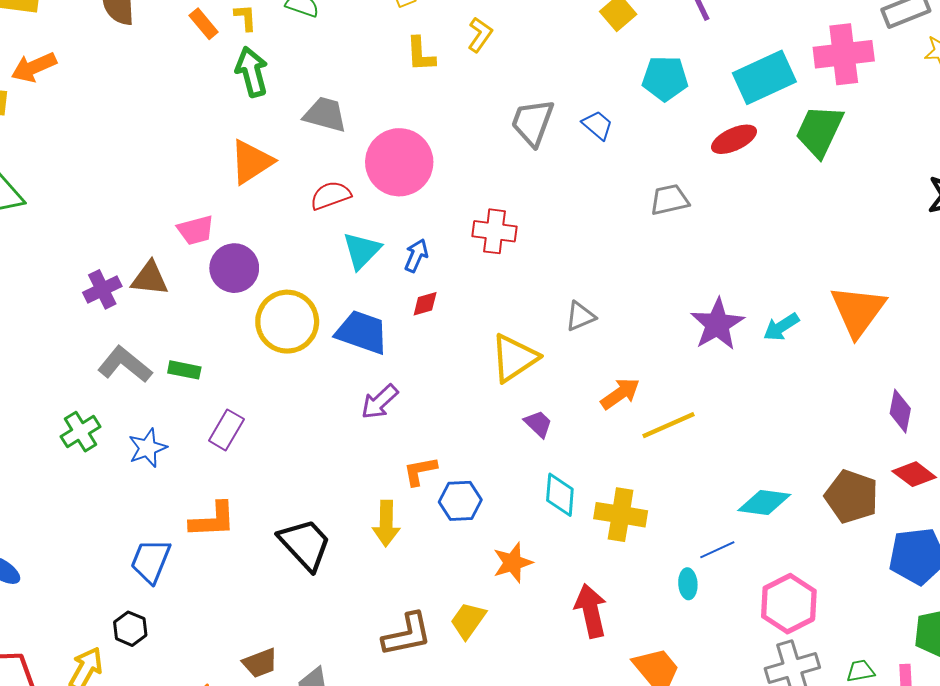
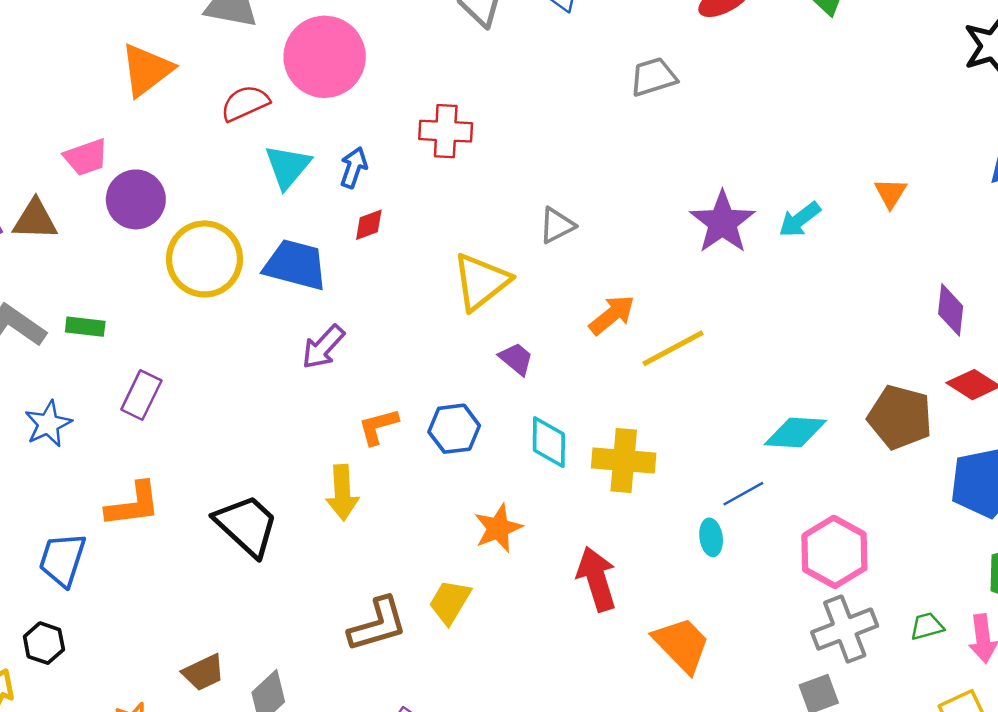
orange triangle: (858, 311) -> (890, 193), size x0.5
blue hexagon: (460, 501) -> (454, 429), moved

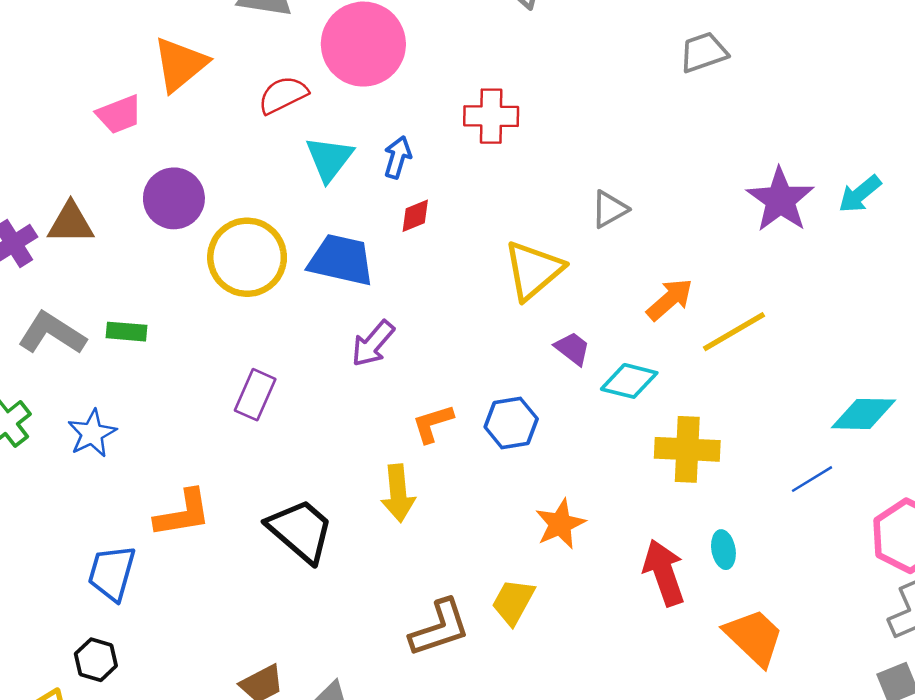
pink trapezoid: (86, 157) -> (119, 114), moved
purple rectangle: (141, 395) -> (255, 395), moved
cyan diamond: (549, 442) -> (629, 381), moved, turned -74
cyan ellipse: (711, 537) -> (723, 550), moved

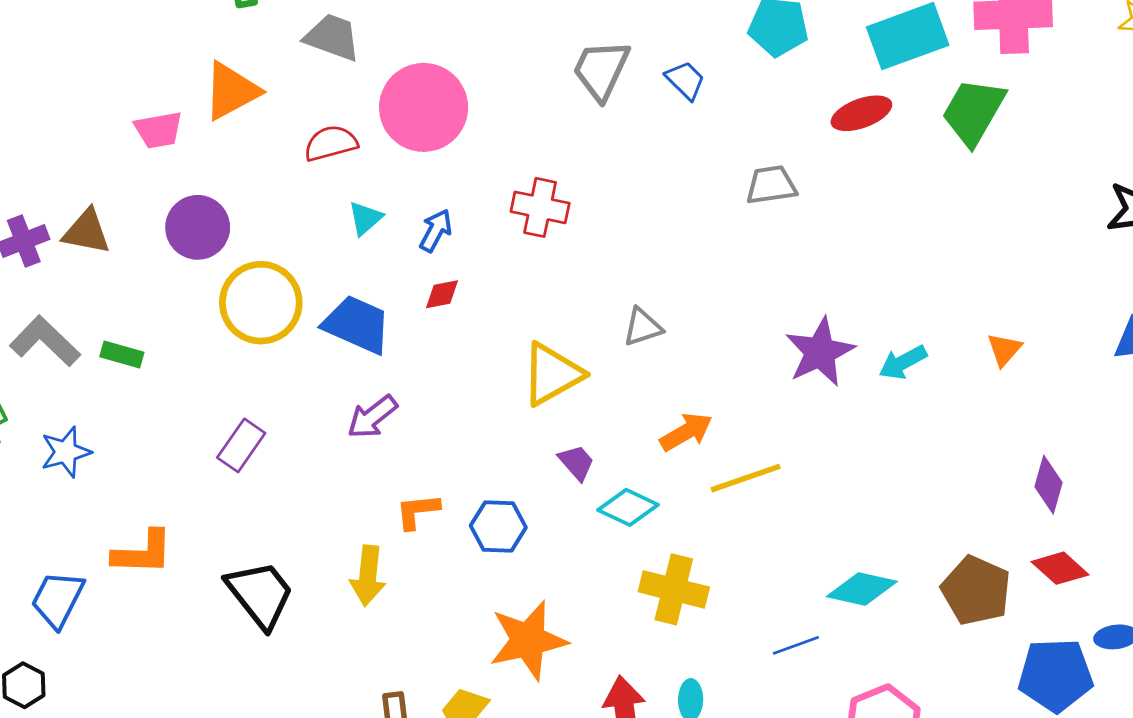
cyan triangle: (329, 159) -> (365, 218), size x0.7
orange star: (560, 524) -> (528, 640), size x1.5

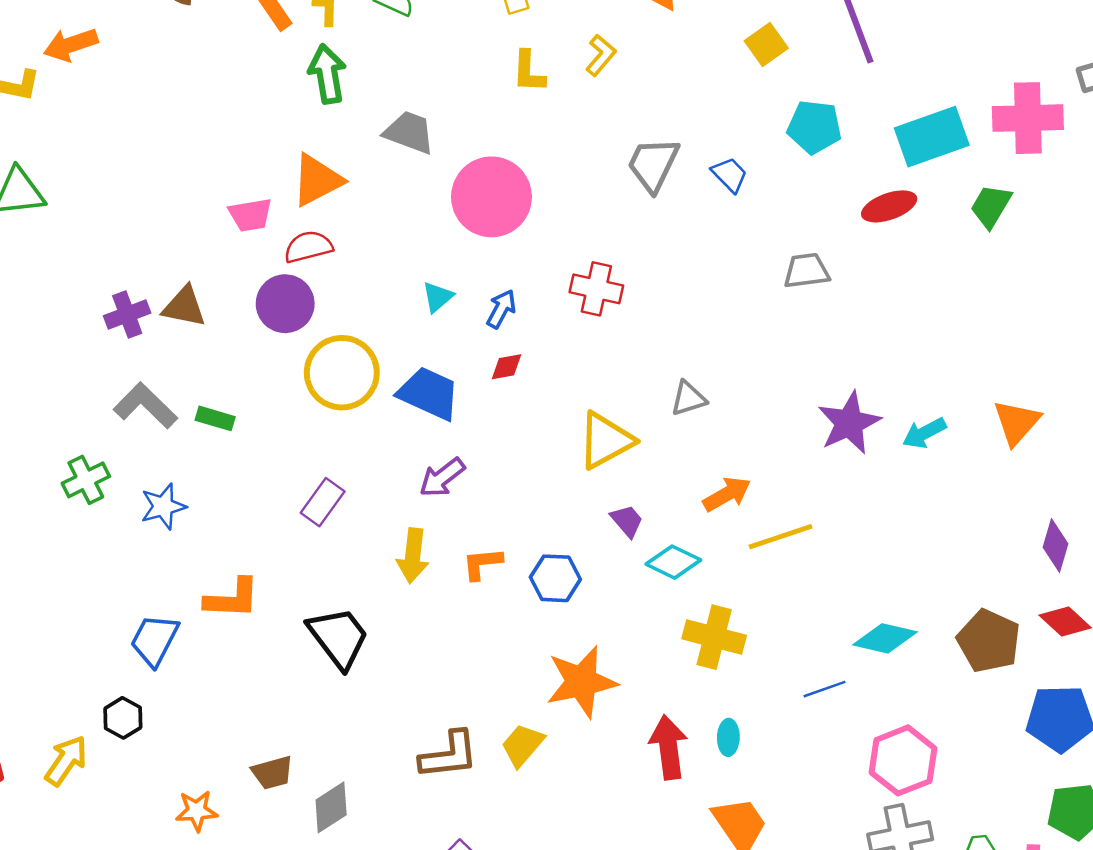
green trapezoid: (973, 112) -> (991, 206), size x0.7
red semicircle: (331, 143) -> (308, 247), moved
orange triangle: (1004, 350) -> (1017, 422), size x1.5
yellow arrow: (368, 576) -> (413, 556), moved

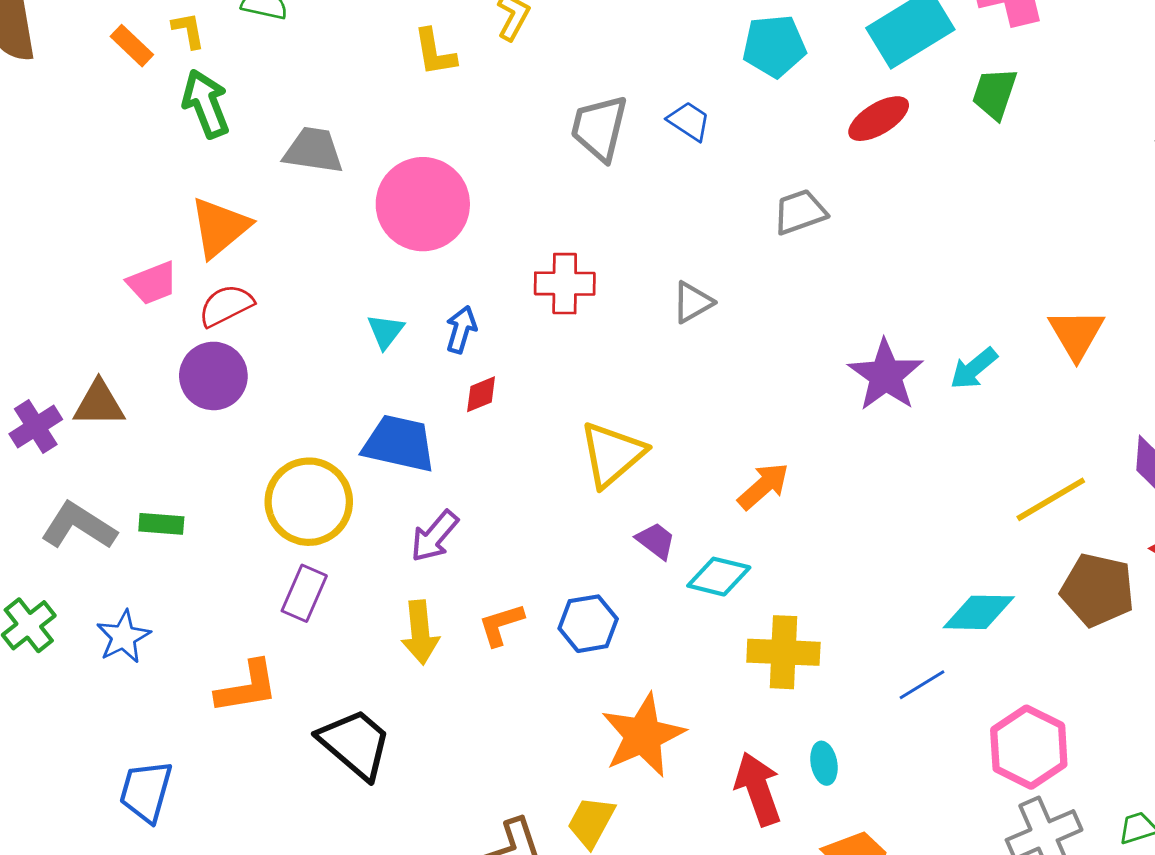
yellow circle: (342, 373) -> (309, 502), moved
gray triangle: (688, 398) -> (693, 302), moved
yellow line: (781, 537) -> (1051, 499), moved
orange L-shape: (232, 599) -> (247, 687), moved

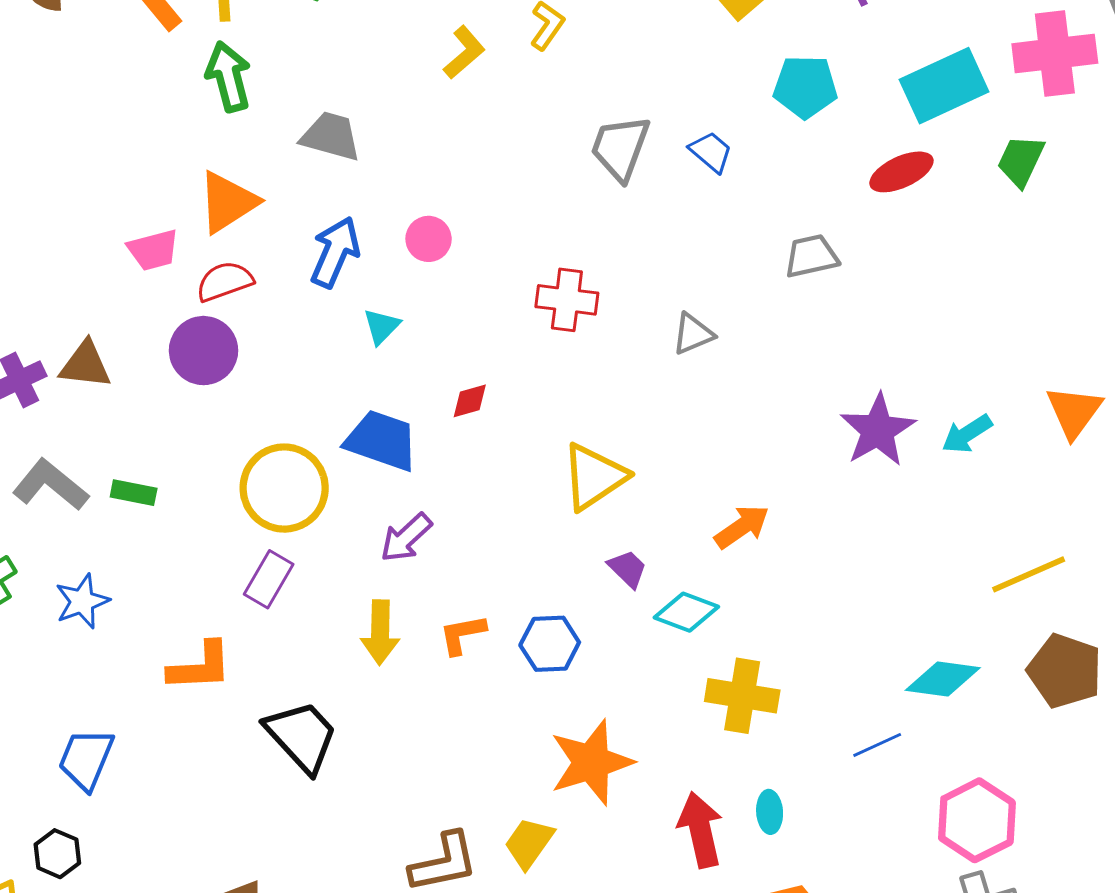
yellow L-shape: (435, 52) -> (464, 52), turned -128
pink circle: (423, 204) -> (429, 239), moved, size x0.5
blue arrow: (461, 329) -> (335, 252), moved, size x1.5

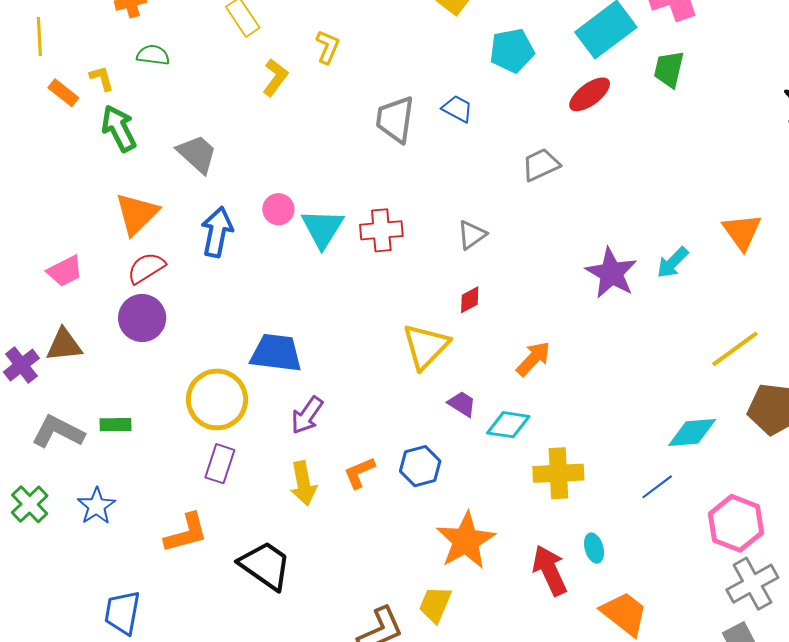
gray trapezoid: (331, 136) -> (197, 154), turned 39
pink trapezoid: (153, 250) -> (65, 271), moved
cyan triangle: (382, 326) -> (322, 228), moved, size x1.6
red diamond: (470, 401) -> (470, 300), moved

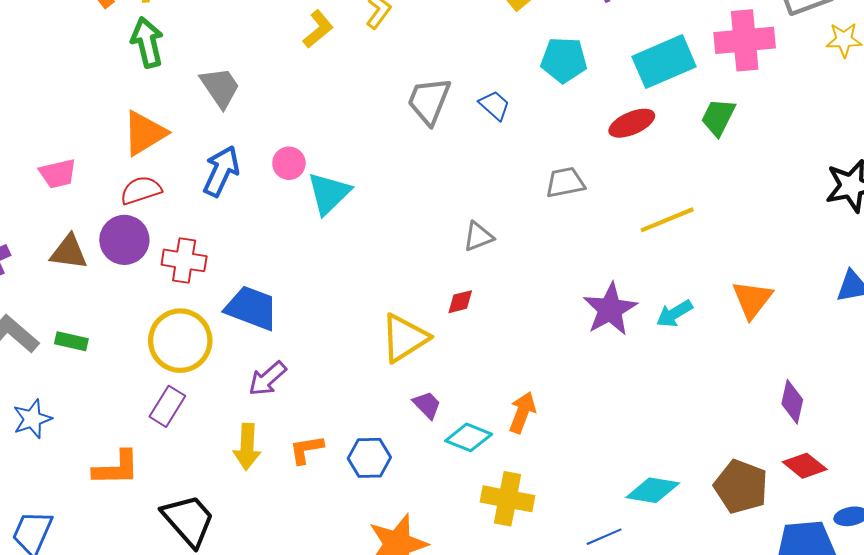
red cross: (381, 230) -> (184, 260), moved
brown triangle: (64, 345) -> (69, 252), moved
yellow line: (735, 349) -> (667, 220), moved
orange arrow: (533, 359) -> (522, 412), moved, turned -36

